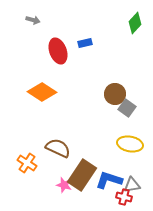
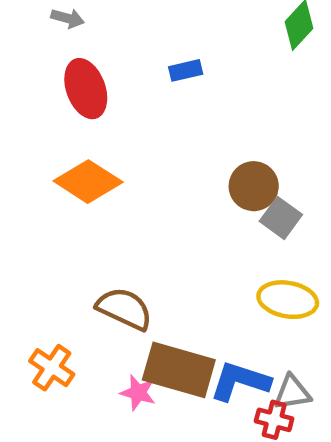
red ellipse: (58, 51) -> (86, 89), moved
orange cross: (27, 163) -> (52, 368), moved
brown rectangle: (82, 175) -> (179, 370), turned 72

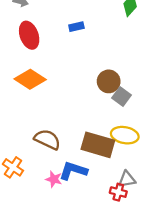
brown rectangle: (179, 370) -> (98, 145), moved
blue L-shape: (240, 381) -> (73, 171), moved

